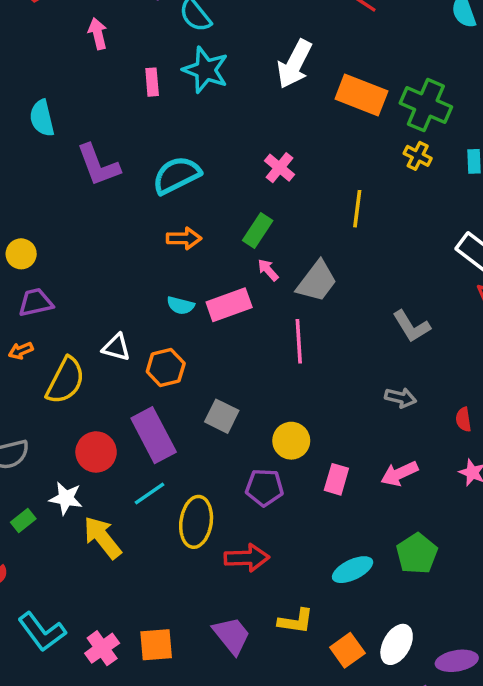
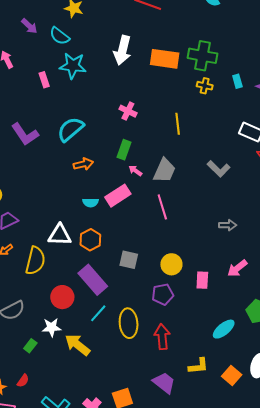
gray L-shape: (411, 326) -> (219, 169), moved
white triangle: (116, 347) -> (60, 235), size x1.4
red arrow: (247, 558) -> (162, 337), turned -80

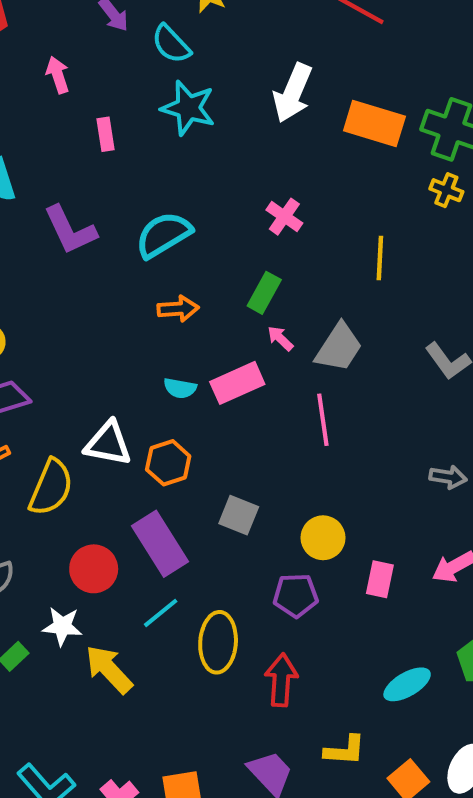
pink rectangle: (44, 80) -> (105, 134), moved

